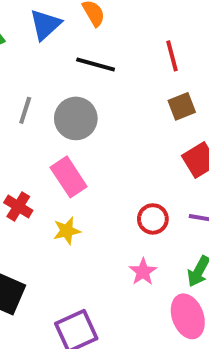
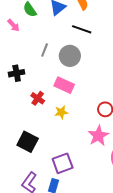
pink rectangle: (69, 177) -> (64, 85), turned -36
pink star: (143, 272) -> (98, 136), size x1.5

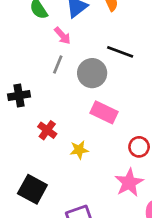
pink arrow: (13, 25) -> (62, 36), moved
black line: (82, 29) -> (120, 52), moved
pink rectangle: (64, 85) -> (104, 112), moved

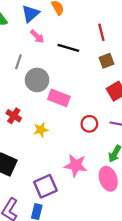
pink arrow: (62, 36) -> (37, 36), moved
gray circle: (92, 73) -> (37, 80), moved
pink star: (129, 183) -> (76, 165), moved, turned -30

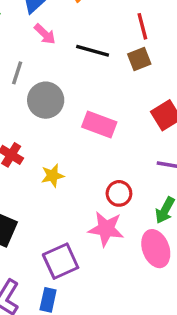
brown square: (107, 61) -> (139, 59), moved
pink rectangle: (59, 98) -> (99, 124), moved
red circle: (89, 124) -> (119, 193), moved

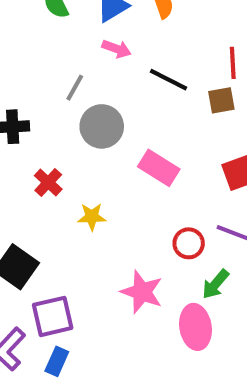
pink arrow: (45, 34) -> (117, 49), turned -35
red circle: (119, 193) -> (189, 243), moved
purple square: (61, 261) -> (53, 316), moved

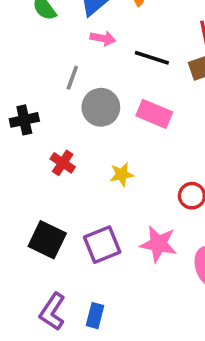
pink rectangle: (159, 168) -> (154, 114), moved
yellow star: (92, 217) -> (122, 174), moved
purple square: (53, 316) -> (102, 245), moved

